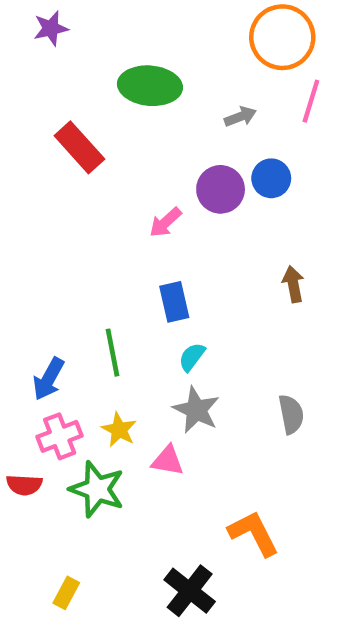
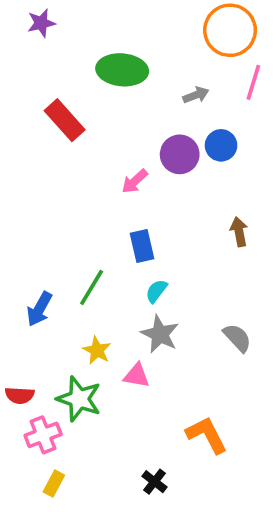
green line: (112, 353) -> (92, 287), turned 42
gray semicircle: (291, 414) -> (237, 338), turned -32
pink cross: (60, 436) -> (43, 435), moved
black cross: (190, 591) -> (155, 482), size x0.6

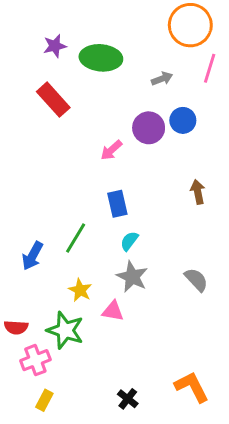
purple star: (41, 23) -> (55, 46), moved
orange L-shape: (207, 435) -> (192, 387), moved

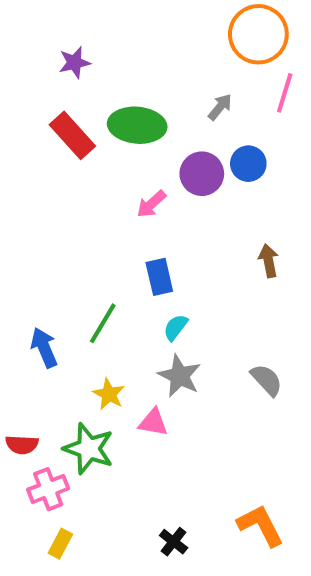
green ellipse: (101, 58) -> (137, 125), moved
gray arrow: (162, 79) -> (220, 107), turned -30
blue arrow: (32, 256) -> (44, 348), turned 128

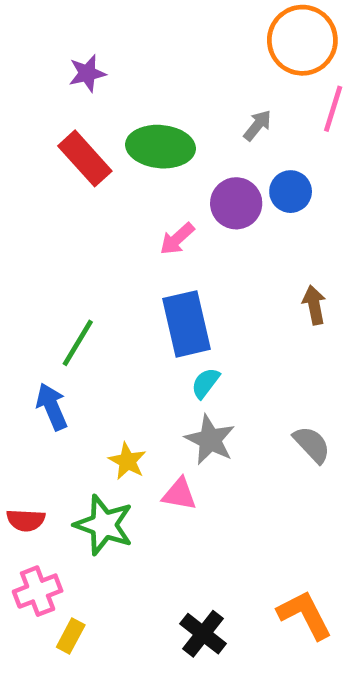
blue rectangle: (159, 277) -> (187, 324), size x1.5
green line: (103, 323) -> (78, 343), moved
pink cross: (48, 489) -> (38, 591), moved
black cross: (174, 542) -> (203, 634), size x1.4

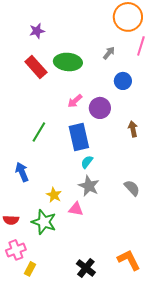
purple circle: (236, 203) -> (100, 108), moved
green line: (78, 343) -> (39, 132), moved

